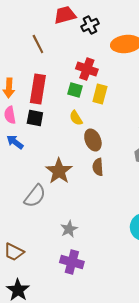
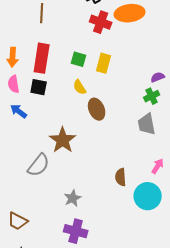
brown line: (38, 44) -> (42, 13), turned 30
red cross: (87, 69) -> (101, 22), moved
brown semicircle: (98, 167) -> (121, 177), moved

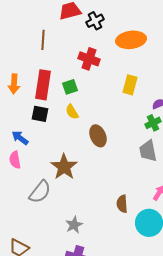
red cross: (101, 22) -> (89, 59), moved
green square: (79, 59) -> (70, 87), moved, turned -35
yellow rectangle: (104, 63) -> (130, 85), moved
pink semicircle: (14, 84) -> (15, 160), moved
yellow semicircle: (80, 87) -> (72, 112), moved

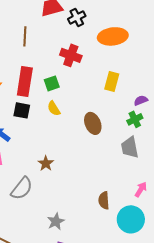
brown ellipse: (98, 136) -> (93, 123), moved
brown star: (64, 167) -> (46, 163), size x0.6

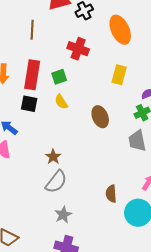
orange ellipse: (113, 36) -> (120, 30), turned 72
gray semicircle: (22, 188) -> (56, 182), moved

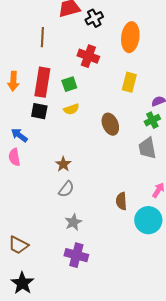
orange ellipse: (120, 30) -> (130, 37), turned 32
yellow semicircle: (61, 102) -> (71, 109), turned -77
gray semicircle: (56, 182) -> (66, 189), size x0.7

